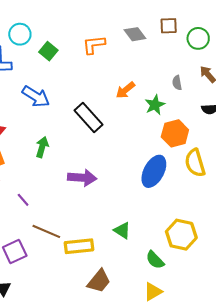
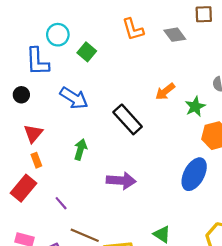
brown square: (169, 26) -> (204, 14), moved
orange L-shape: (94, 45) -> (133, 29), moved, turned -100

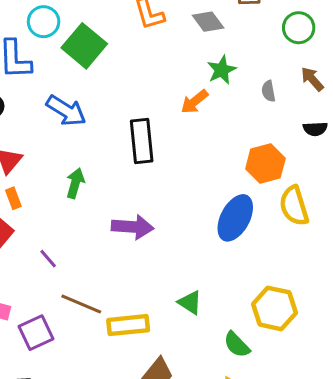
green square: (87, 52) -> (84, 46), size x1.6
green star: (195, 107) -> (222, 70), moved
black rectangle: (128, 119) -> (142, 141), turned 36

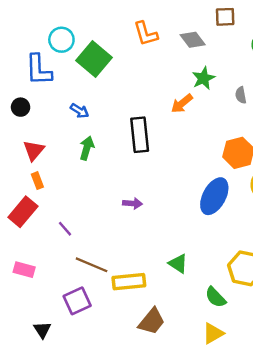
blue arrow: (66, 111) -> (80, 111), size x0.6
green arrow: (75, 183) -> (87, 148), moved
purple arrow: (133, 227) -> (132, 203), size x0.6
purple square: (36, 333) -> (77, 301), moved

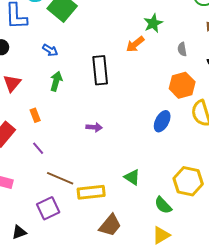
gray semicircle: (241, 95) -> (182, 49), moved
orange rectangle: (37, 181) -> (35, 115), moved
blue ellipse: (214, 196) -> (162, 121), size x0.7
black triangle: (42, 330) -> (19, 232), turned 42

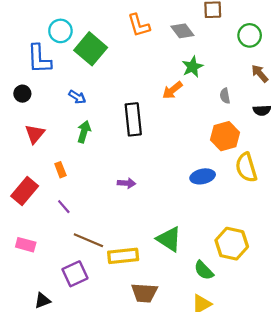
blue ellipse: (162, 121) -> (203, 176), turned 50
green triangle: (132, 177) -> (169, 239), size x1.4
brown trapezoid: (110, 225) -> (144, 293), turned 55

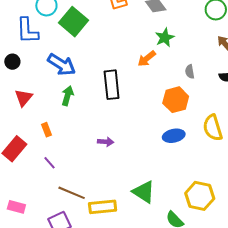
gray semicircle: (225, 96) -> (190, 72), moved
blue arrow: (77, 97) -> (62, 65), size x1.8
orange hexagon: (225, 136) -> (176, 100), moved
pink rectangle: (26, 245) -> (16, 207), moved

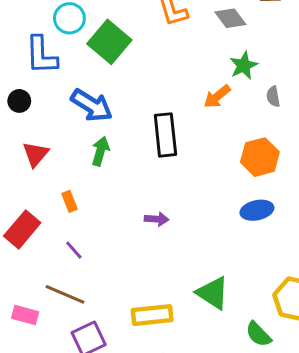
gray semicircle: (190, 72) -> (273, 97), moved
brown line: (72, 193) -> (65, 294), moved

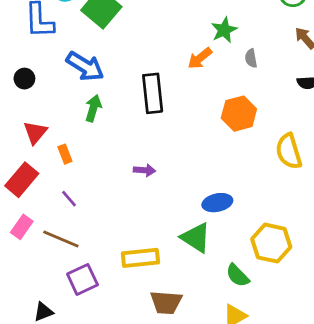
black circle: (19, 101) -> (24, 79), moved
red triangle: (36, 154) -> (35, 132), moved
blue ellipse: (257, 210) -> (217, 203), moved
pink rectangle: (25, 315) -> (22, 227), moved, turned -70

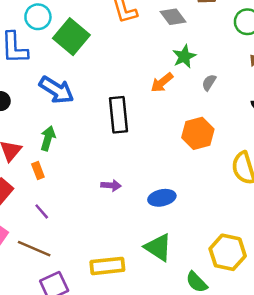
gray semicircle: (251, 58) -> (209, 82), turned 42
green arrow: (93, 108) -> (48, 138), moved
blue ellipse: (217, 203) -> (162, 198), moved

